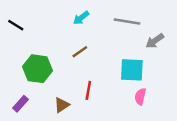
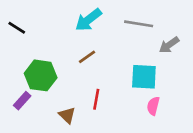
cyan arrow: (81, 18) -> (88, 20), size x1.5
purple rectangle: (21, 104) -> (22, 101), moved
brown triangle: (62, 105) -> (67, 115), turned -42

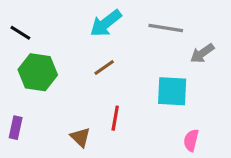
green hexagon: (41, 75) -> (38, 72), moved
purple rectangle: (22, 101) -> (16, 128), moved, turned -30
pink semicircle: (153, 106) -> (191, 140), moved

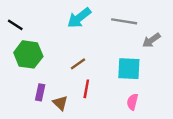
brown line: (104, 68) -> (78, 64), moved
purple rectangle: (16, 128) -> (40, 92), moved
pink semicircle: (191, 140) -> (132, 102), moved

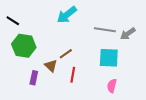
gray line: (124, 21) -> (105, 30), moved
brown triangle: (60, 103) -> (51, 66), moved

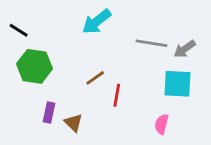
cyan square: (109, 58) -> (177, 84), moved
brown triangle: (51, 66) -> (73, 123), moved
red line: (73, 75) -> (117, 95), moved

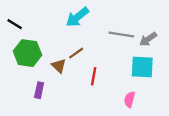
brown line: (95, 78) -> (76, 53), moved
brown triangle: (73, 123) -> (59, 66), moved

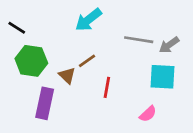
purple rectangle: (39, 90) -> (45, 103), size x1.6
pink semicircle: (130, 99) -> (148, 114), turned -147

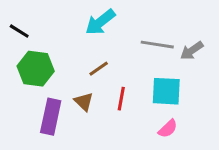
brown triangle: (67, 75) -> (84, 102), moved
cyan square: (163, 77) -> (166, 91), moved

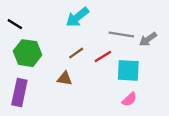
red line: (121, 99) -> (103, 57), moved, turned 48
brown triangle: (84, 102) -> (65, 79), turned -35
purple rectangle: (51, 117) -> (19, 92), moved

